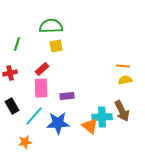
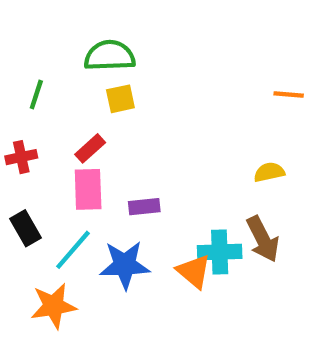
orange line: (123, 66) -> (289, 95), moved
orange star: (25, 142) -> (54, 306), size x1.5

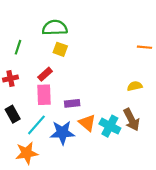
yellow square: (120, 99) -> (60, 49), turned 32
cyan cross: (220, 252) -> (110, 126), turned 30
orange triangle: (194, 271) -> (87, 123), moved

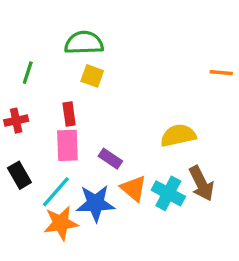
red rectangle: (45, 74) -> (69, 114), turned -56
yellow semicircle: (135, 86) -> (178, 135), moved, size x1.5
purple rectangle: (72, 103) -> (110, 159), turned 40
orange star: (27, 153) -> (61, 223), moved

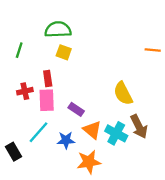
red cross: (16, 121) -> (25, 91), moved
yellow semicircle: (178, 135) -> (123, 93), turned -105
black rectangle: (19, 175) -> (13, 152), moved
blue star: (96, 203) -> (66, 140), size x0.7
orange star: (61, 223) -> (89, 162), moved

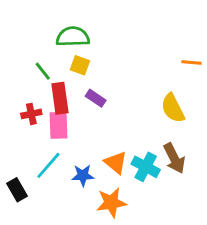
green line: (19, 50) -> (43, 71), moved, turned -56
red rectangle: (48, 79) -> (60, 98), size x1.5
yellow semicircle: (123, 93) -> (173, 108), moved
purple rectangle: (76, 109) -> (96, 98), moved

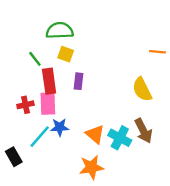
purple rectangle: (96, 98) -> (79, 81), turned 63
red cross: (31, 114) -> (25, 105), moved
blue star: (83, 175) -> (60, 127), moved

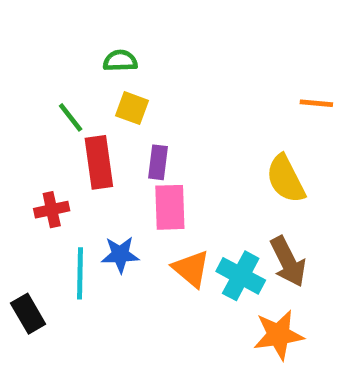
green semicircle: (60, 31) -> (120, 61), size x0.6
pink rectangle: (48, 104) -> (170, 207), moved
cyan line: (40, 137) -> (80, 273), turned -40
orange star: (91, 167) -> (279, 335), moved

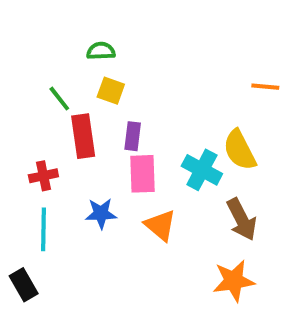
cyan line: (80, 273) -> (43, 229), moved
cyan cross: (241, 276) -> (202, 170), moved
black rectangle: (28, 314) -> (24, 285), moved

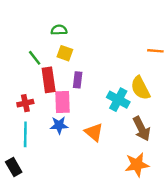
pink rectangle: (143, 174) -> (63, 102), moved

